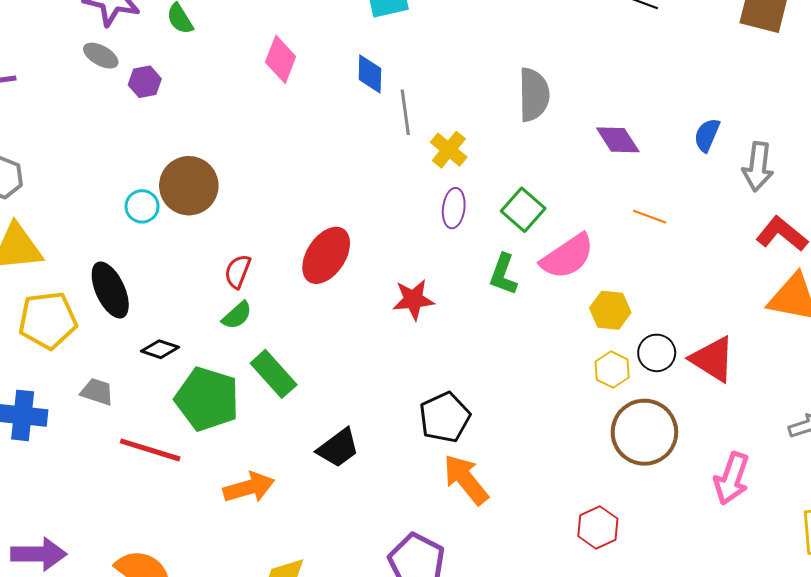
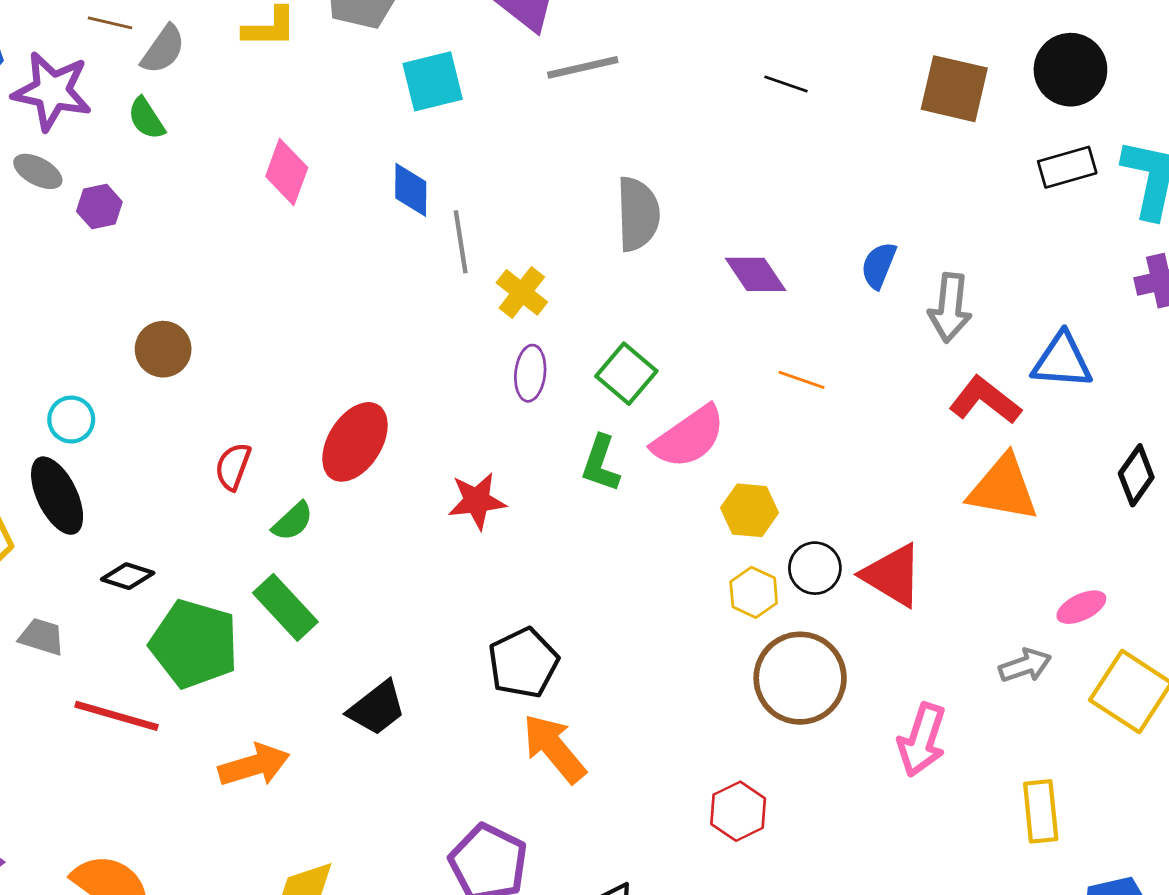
brown circle: (189, 186) -> (163, 349), size x0.7
cyan circle: (142, 206) -> (71, 420), moved
green semicircle: (237, 315) -> (293, 521), moved

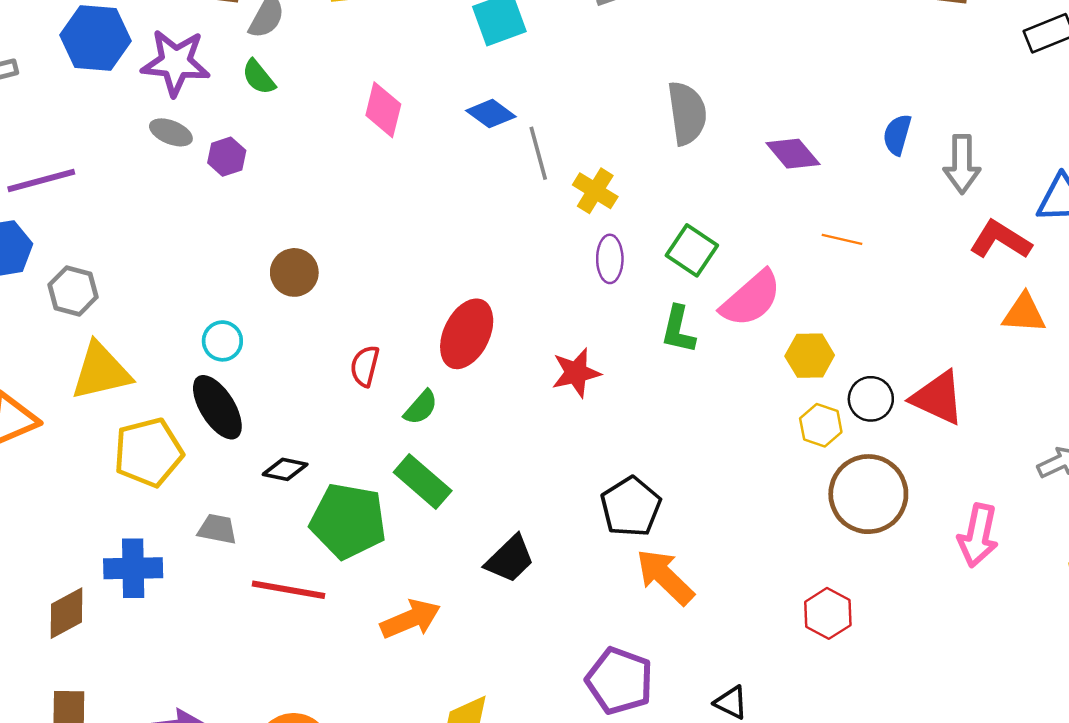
blue diamond: (411, 190) -> (491, 114), turned -48
orange triangle: (1003, 488) -> (1024, 313), size x0.7

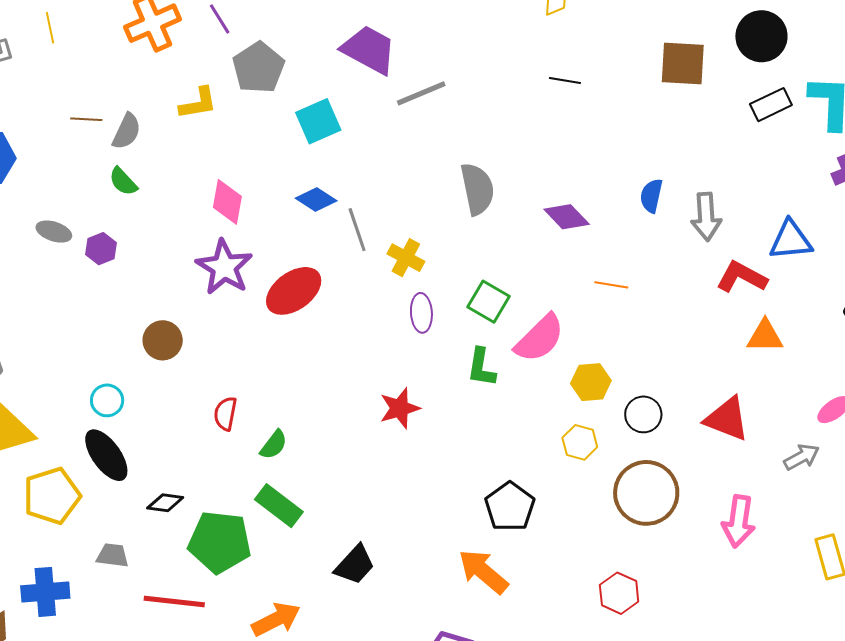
purple star: (176, 63) -> (224, 267), moved, turned 30
red ellipse: (467, 334) -> (294, 291), moved, turned 32
red triangle: (938, 398) -> (727, 419), moved
yellow hexagon: (821, 425) -> (580, 442), moved
black pentagon: (631, 507) -> (510, 507), moved

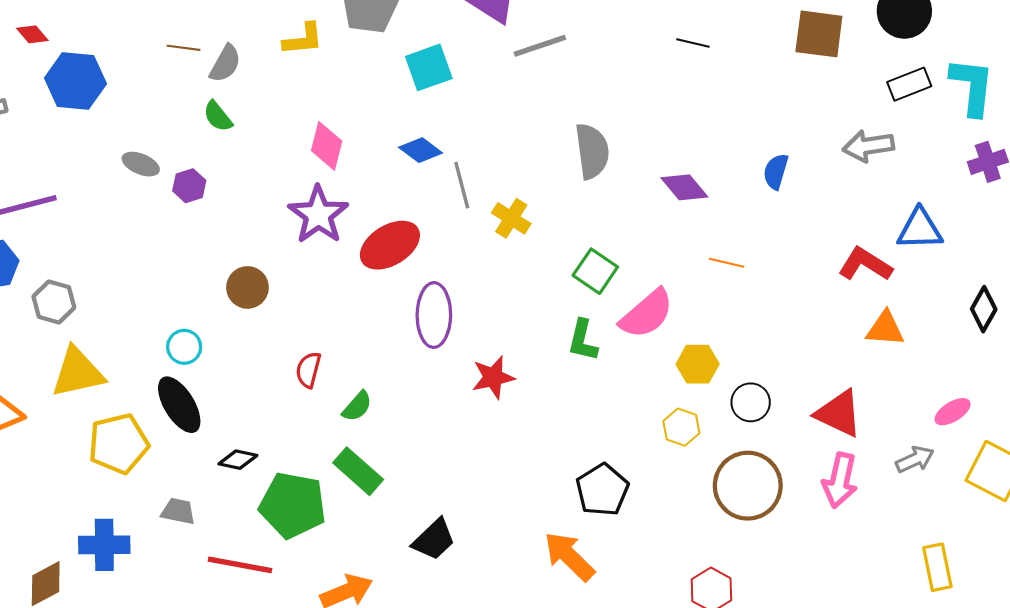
gray arrow: (706, 217) -> (868, 146), moved, turned 81
purple ellipse: (421, 313) -> (434, 315), moved, size x1.5
pink arrow: (739, 521) -> (840, 480), moved

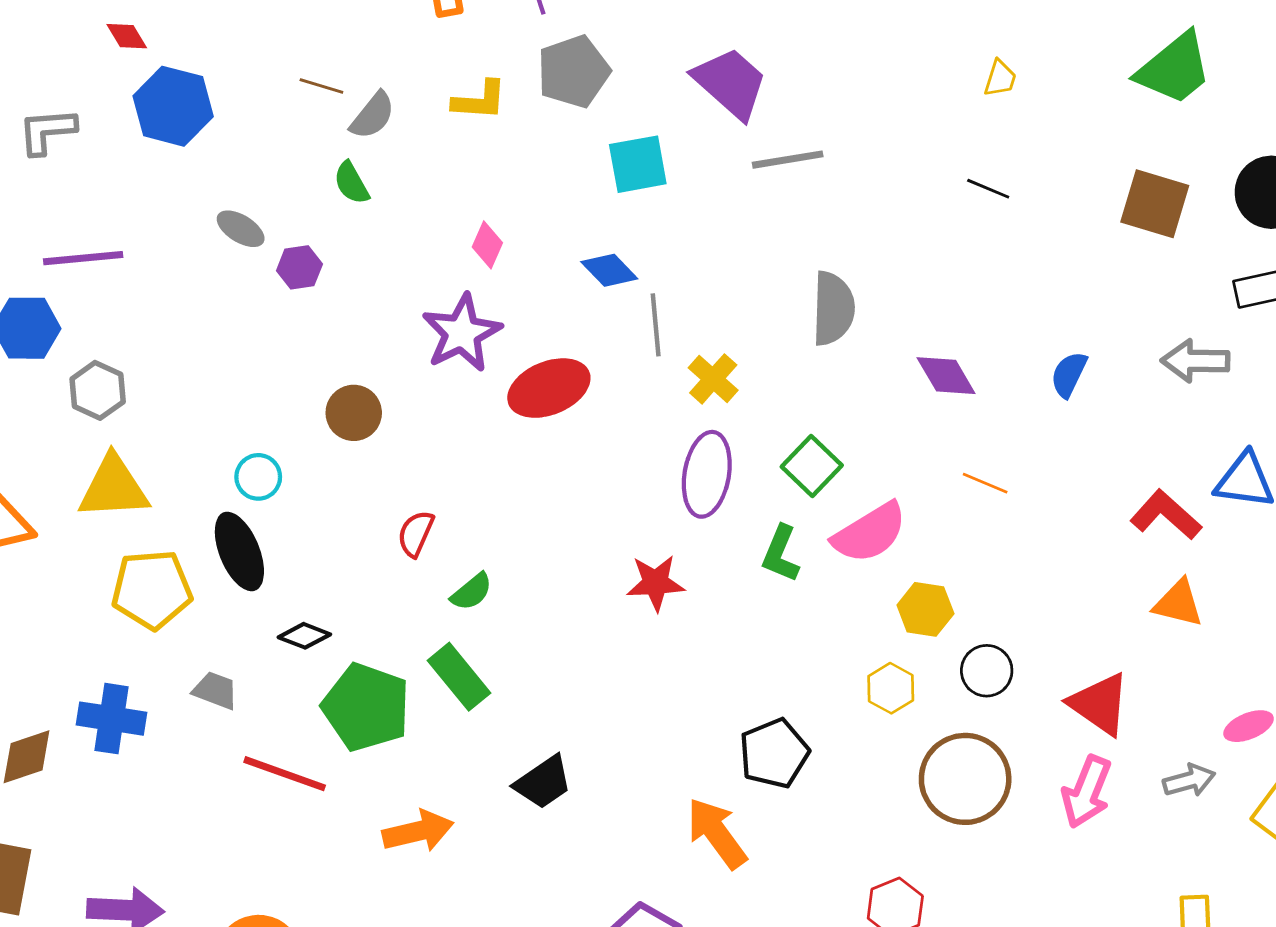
pink diamond: (327, 146) -> (487, 245), size x0.7
purple ellipse: (434, 315) -> (707, 474), moved

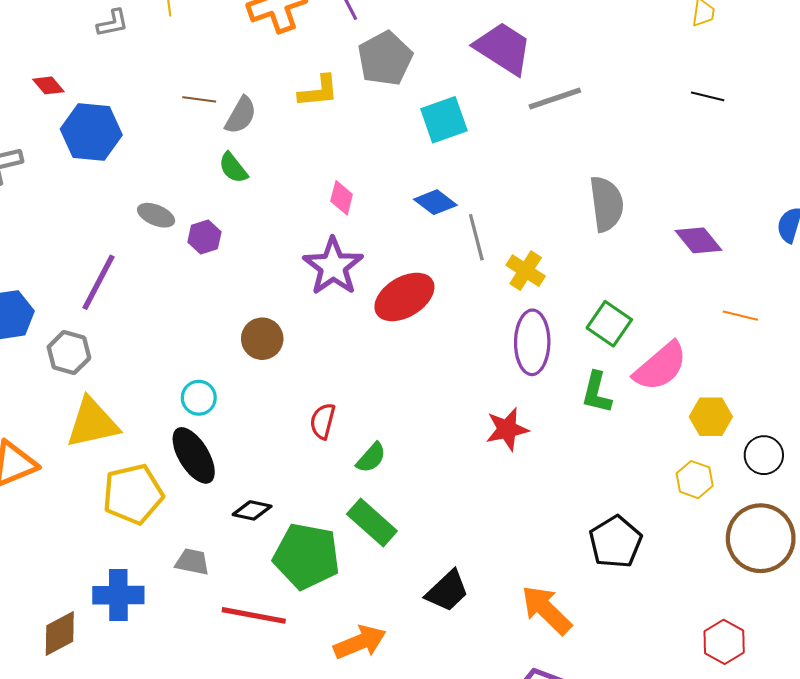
purple line: (83, 258) -> (99, 282), moved, turned -48
orange arrow: (717, 833) -> (546, 610), moved

